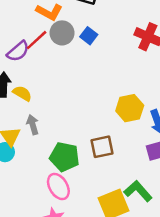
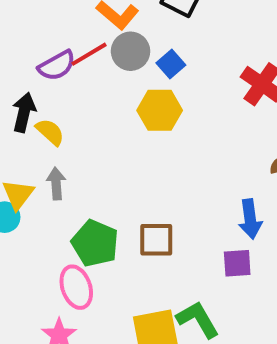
yellow hexagon: (130, 108) -> (160, 110), moved

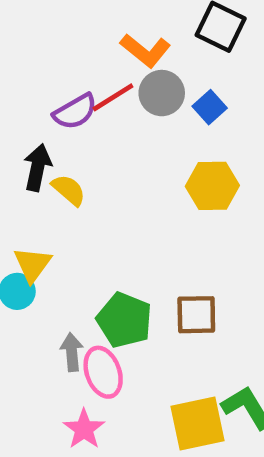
yellow hexagon: (160, 110) -> (212, 186), moved
gray arrow: (56, 183) -> (72, 352), moved

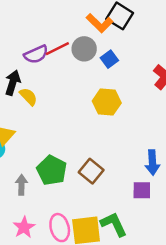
orange L-shape: (145, 51) -> (100, 23), moved
brown square: (196, 315) -> (91, 171), turned 35
pink ellipse: (103, 372) -> (60, 228), moved

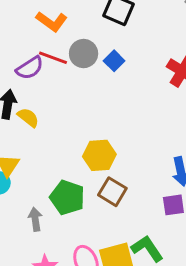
orange L-shape: (100, 23) -> (52, 21), moved
red line: (57, 49) -> (53, 58), turned 55
yellow hexagon: (107, 102) -> (99, 155), moved

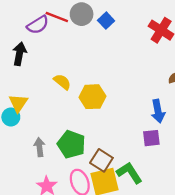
yellow semicircle: (28, 117) -> (62, 82), moved
brown square: (112, 192) -> (101, 160), moved
green pentagon: (67, 197) -> (71, 144), moved

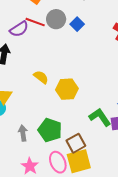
brown square: (101, 160) -> (76, 143), turned 30
green L-shape: (129, 173) -> (100, 117), moved

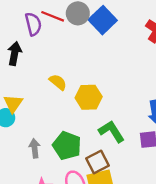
blue square: (77, 24) -> (103, 20), size x1.6
purple semicircle: (19, 29) -> (33, 24), turned -72
green L-shape: (100, 117) -> (112, 131), moved

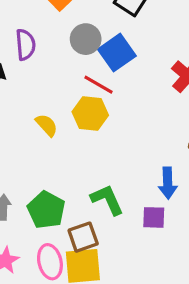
red line: (53, 16) -> (98, 85), moved
yellow hexagon: (89, 97) -> (90, 114), moved

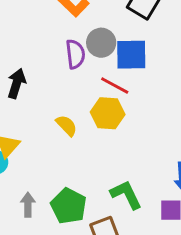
purple semicircle: (25, 45) -> (75, 54), moved
blue square: (117, 53) -> (131, 55), turned 36

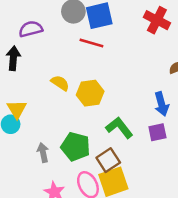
purple semicircle: (75, 54) -> (31, 29), moved, turned -85
yellow hexagon: (108, 113) -> (90, 93), moved

